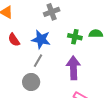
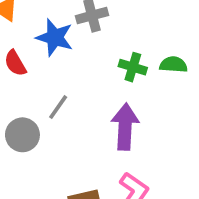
blue star: (41, 39) -> (55, 37), moved
gray circle: (31, 82) -> (22, 135), moved

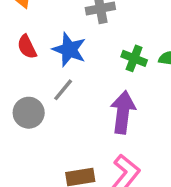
blue star: (55, 37) -> (69, 50), moved

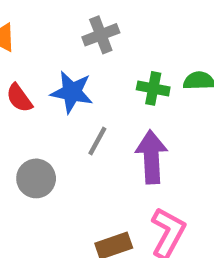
gray line: (63, 90) -> (97, 141), moved

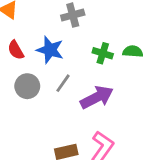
purple arrow: (151, 157) -> (97, 97), turned 60
gray circle: (36, 178) -> (27, 86), moved

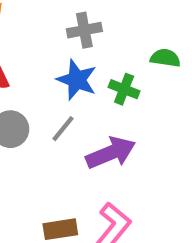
blue star: (50, 50) -> (77, 80), moved
green semicircle: (133, 51) -> (165, 58), moved

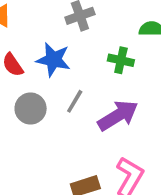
blue star: (77, 80) -> (53, 60), moved

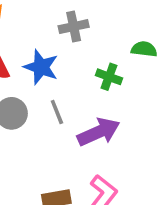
gray line: (75, 101) -> (57, 112), turned -60

